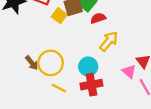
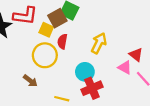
red semicircle: (98, 18) -> (62, 41), moved, turned -48
yellow circle: (51, 63) -> (45, 55), moved

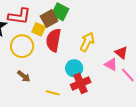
red semicircle: (62, 41) -> (53, 40), size x1.6
yellow circle: (45, 55) -> (22, 46), moved

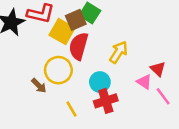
yellow square: (39, 29) -> (62, 31), size x1.5
yellow circle: (22, 46) -> (58, 70), moved
yellow line: (53, 93) -> (72, 109), turned 40

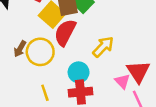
red triangle: (158, 69) -> (138, 72), size x1.5
brown arrow: (39, 86) -> (20, 49), moved, turned 63

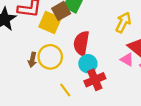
red semicircle: (65, 32) -> (81, 43), moved
yellow arrow: (103, 47) -> (123, 22), moved

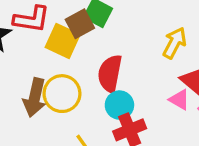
brown arrow: (32, 60) -> (35, 98), size x1.6

